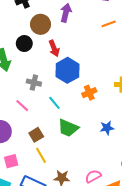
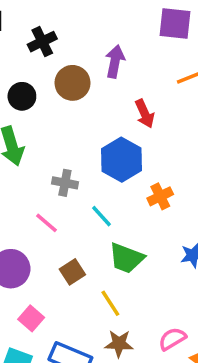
black circle: (24, 44) -> (22, 96), moved
red arrow: (54, 48) -> (145, 114), moved
yellow line: (41, 155) -> (110, 303), moved
pink square: (11, 161) -> (31, 318), turned -32

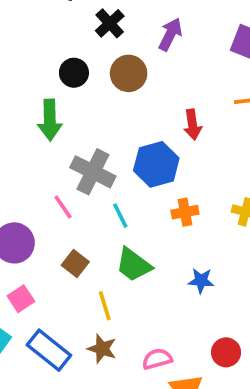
black cross: (42, 42) -> (110, 23), turned -32
purple arrow: (115, 61) -> (170, 34), moved
gray cross: (65, 183) -> (93, 172), size x1.6
brown square: (72, 272) -> (75, 264), turned -35

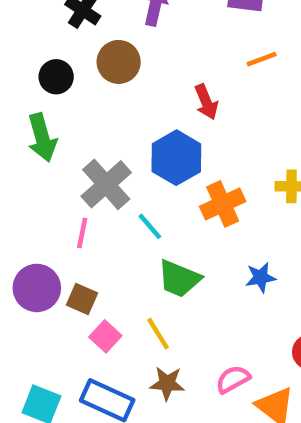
gray cross: (93, 172) -> (106, 184), turned 36
pink line: (63, 207) -> (82, 233), turned 60
orange cross: (185, 212) -> (223, 204), size x1.4
brown square: (75, 264) -> (82, 299), moved
pink square: (21, 299) -> (105, 336), moved

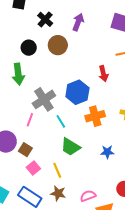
red arrow: (206, 102) -> (103, 74), moved

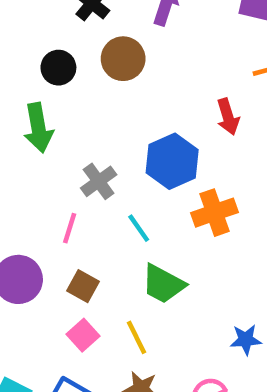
gray cross: (44, 99) -> (99, 181), size x0.7
brown square: (25, 150) -> (83, 286), moved
blue star: (107, 152) -> (246, 340), moved

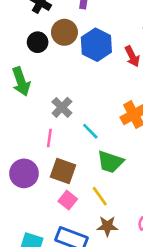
black circle: (58, 68) -> (38, 42), moved
blue hexagon: (172, 161) -> (96, 45), moved
brown square: (83, 286) -> (63, 171), size x1.4

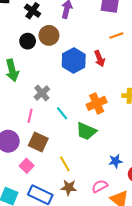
blue hexagon: (96, 45) -> (74, 60), moved
green trapezoid: (110, 162) -> (86, 131), moved
pink square: (68, 200) -> (27, 166), moved

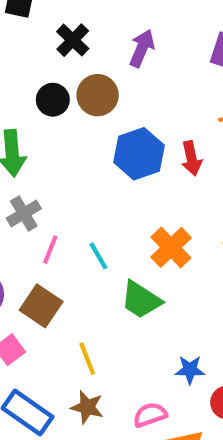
gray cross: (42, 93) -> (24, 213), moved
orange cross: (97, 103) -> (171, 247), turned -30
pink line: (30, 116) -> (50, 250), moved

